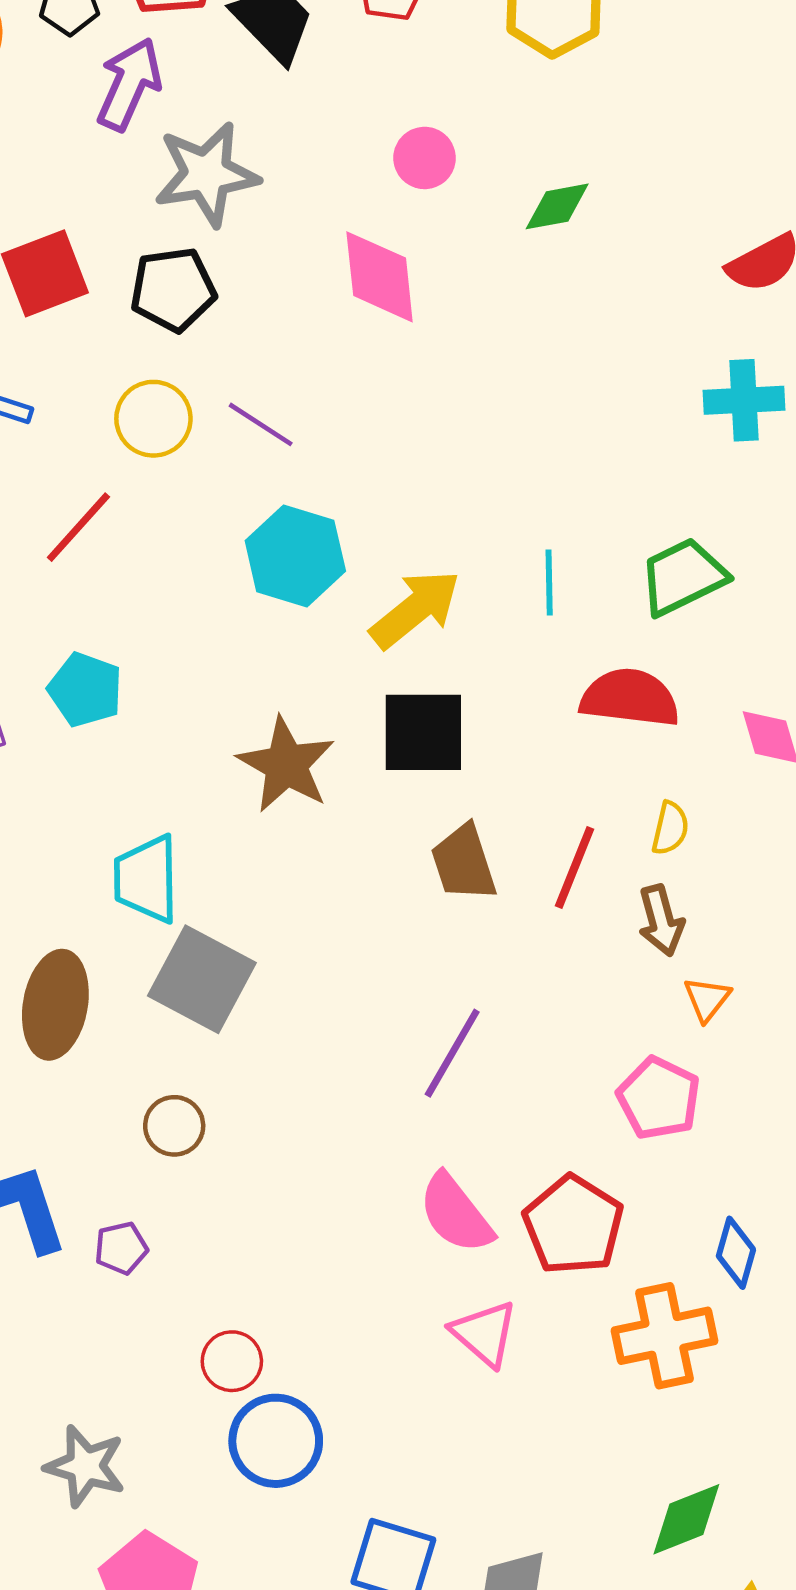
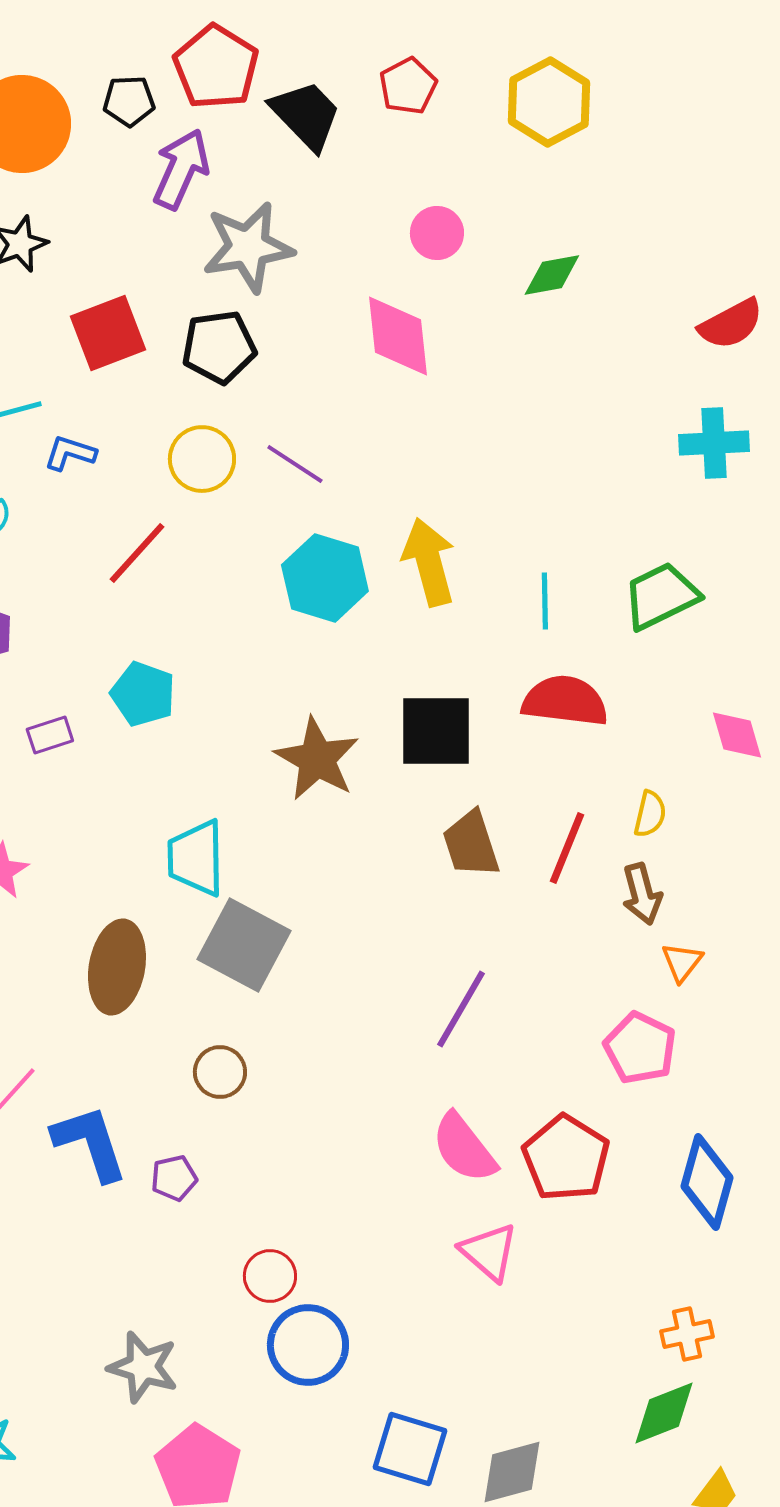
yellow arrow: (415, 609) -> (429, 562), moved, turned -66
red semicircle: (630, 698) -> (565, 701), moved
blue diamond: (736, 1253) -> (707, 1182), size x1.5
orange cross: (664, 1336) -> (687, 1334), moved, size x0.6

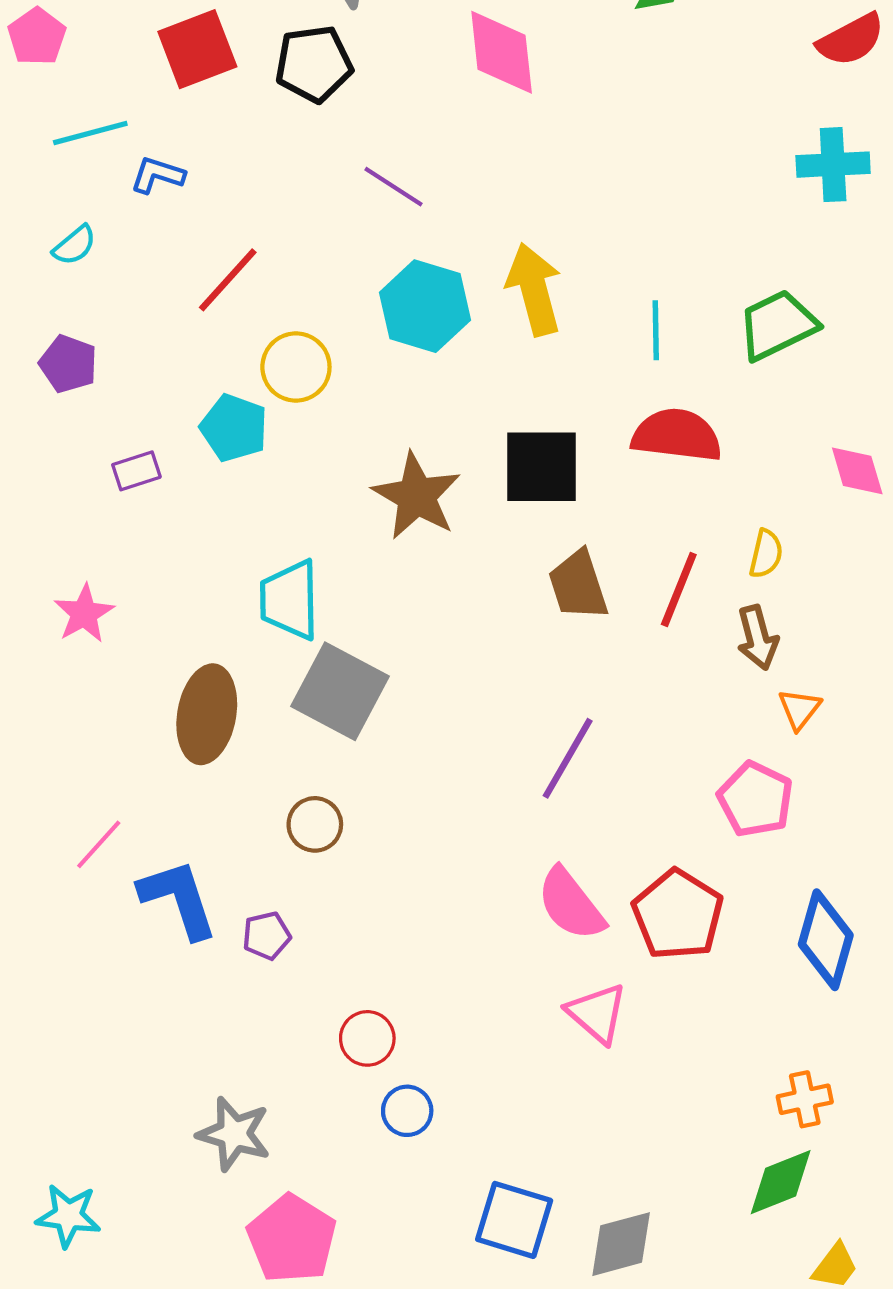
yellow circle: (202, 459) -> (296, 367), moved
blue circle: (308, 1345) -> (407, 1111), size x0.6

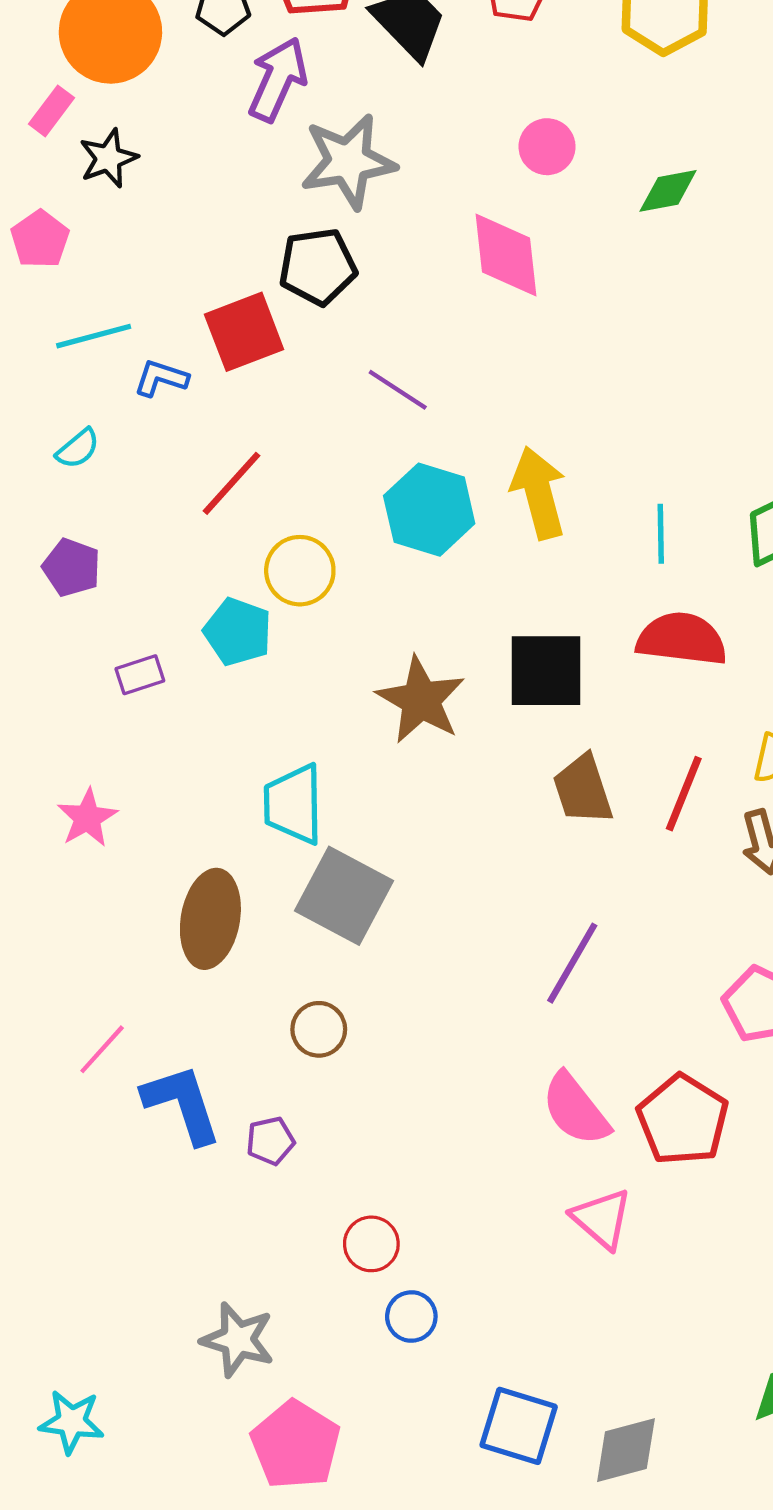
red square: (197, 49) -> (244, 332), moved

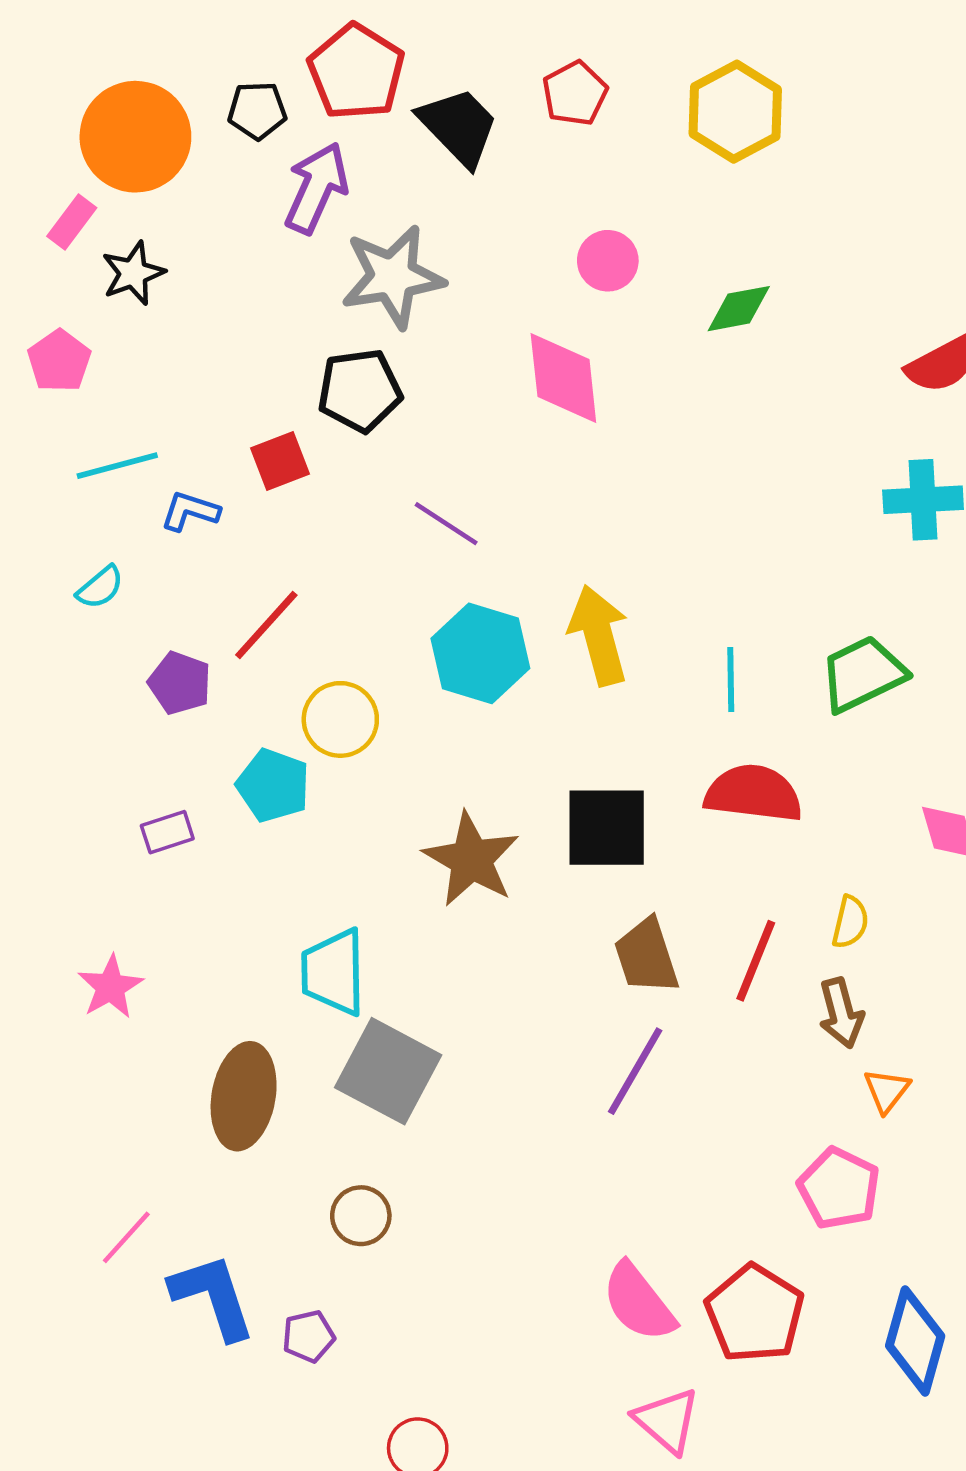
red square: (244, 332) -> (280, 461), size x0.7
purple pentagon: (72, 567) -> (180, 683), moved
purple line: (572, 963) -> (635, 1071), moved

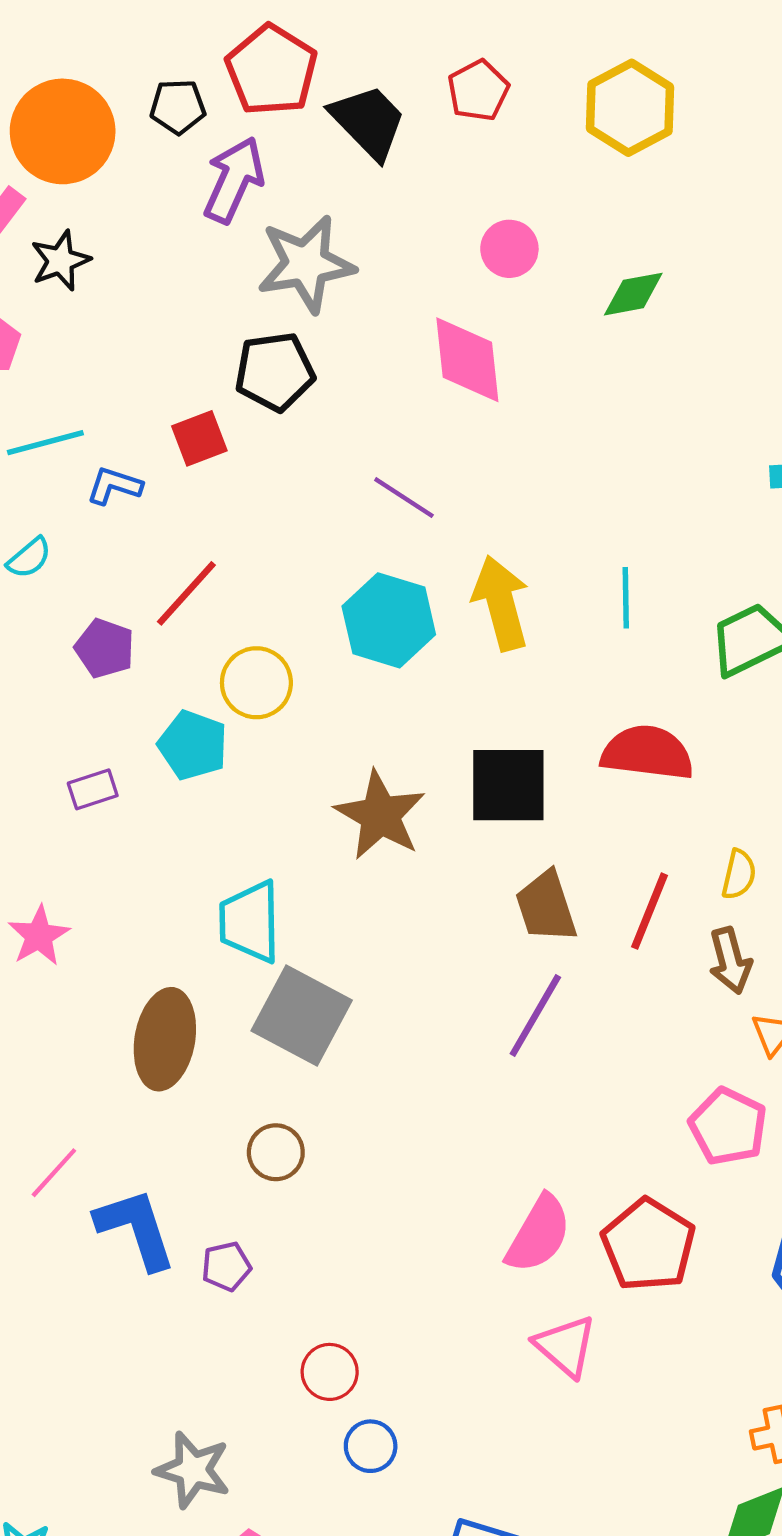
purple line: (446, 524) -> (404, 498), moved
cyan line: (731, 680) -> (626, 598), moved
pink semicircle: (639, 1302) -> (539, 1234), turned -112

